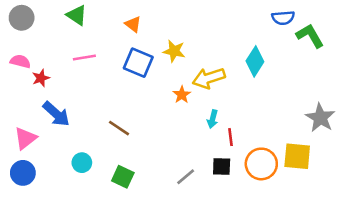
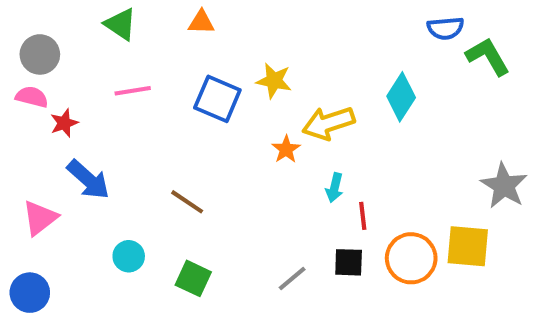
gray circle: (22, 18) -> (40, 54), moved
orange triangle: (133, 24) -> (201, 22), moved, turned -36
blue circle: (23, 173) -> (30, 293), moved

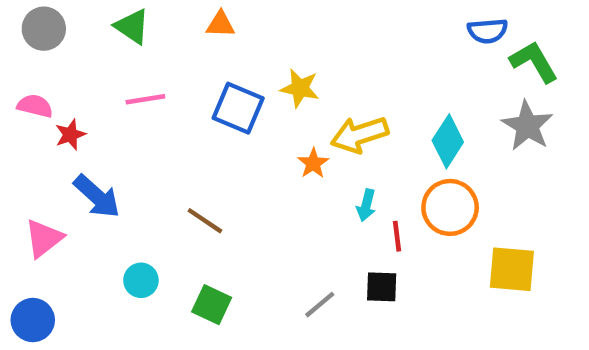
gray circle: (40, 54) -> (44, 29), moved
cyan diamond: (401, 97) -> (448, 141), moved
gray star: (504, 186) -> (527, 126), moved
orange circle: (411, 258) -> (450, 207), moved

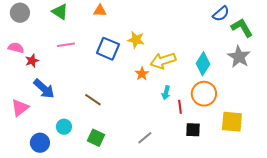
blue semicircle: (488, 31) -> (221, 14), turned -36
black square: (382, 287) -> (193, 130), moved
blue circle: (33, 320) -> (40, 143), moved

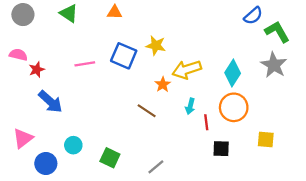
pink line: (66, 45) -> (85, 64), moved
brown line: (93, 100) -> (147, 111), moved
pink triangle: (20, 108) -> (23, 138), moved
yellow square: (232, 122) -> (266, 139), size x0.7
gray line: (145, 138) -> (156, 167), moved

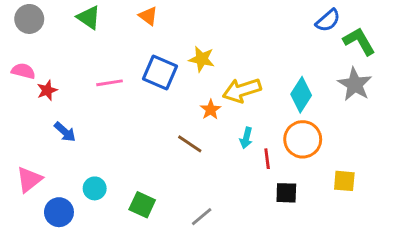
orange triangle: (115, 12) -> (148, 16), turned 35
blue arrow: (50, 102) -> (65, 132), size x0.7

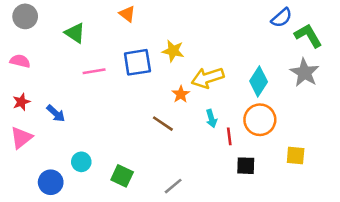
green triangle: (89, 17) -> (75, 33), moved
blue square: (160, 72) -> (137, 62), turned -32
red star: (47, 90) -> (21, 102), moved
cyan arrow: (246, 138) -> (211, 118), turned -30
pink triangle: (29, 179) -> (21, 138), moved

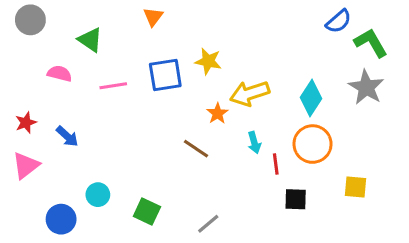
orange triangle: (127, 14) -> (153, 17), turned 30
pink semicircle: (20, 61) -> (60, 74), moved

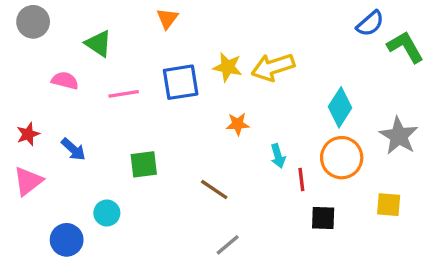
gray star: (366, 87) -> (399, 136), moved
yellow arrow: (250, 93) -> (273, 67), moved
orange star: (217, 113) -> (238, 124), turned 30
brown line: (196, 149) -> (214, 190), moved
green square: (147, 211) -> (144, 164), moved, turned -32

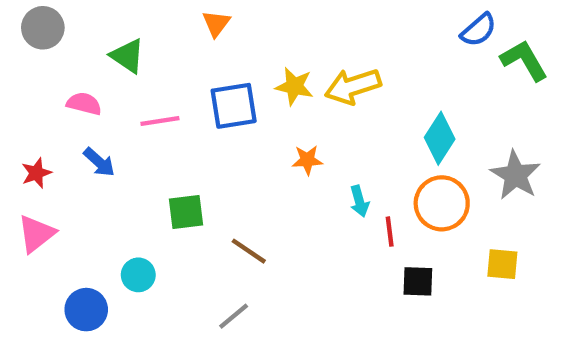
blue arrow: (73, 149) -> (99, 162), moved
brown line: (214, 190) -> (249, 251), moved
gray line: (228, 245) -> (234, 316), moved

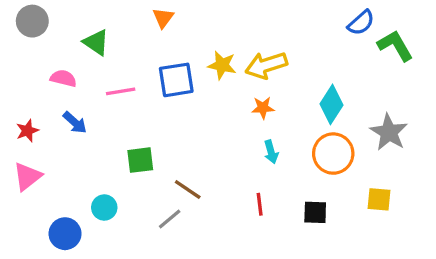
orange star: (307, 160) -> (263, 108), moved
red line: (390, 232) -> (260, 204), moved
gray line: (234, 316) -> (170, 219), moved

